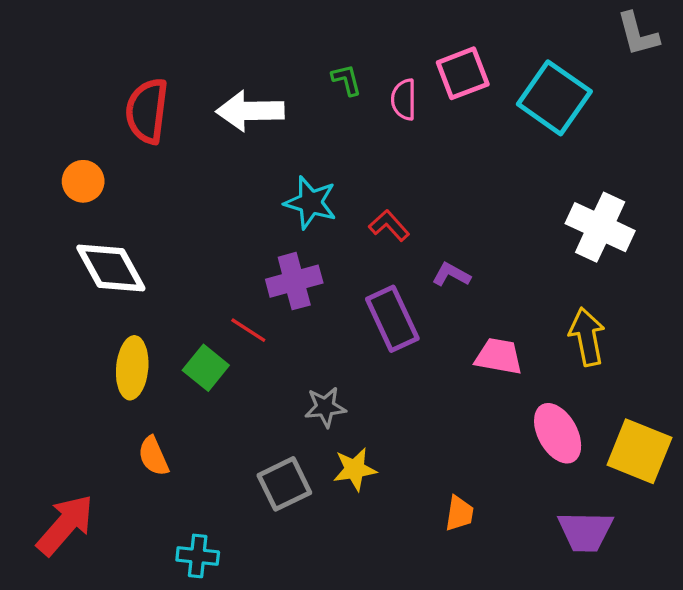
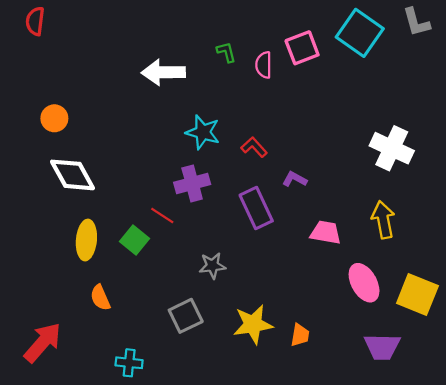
cyan square: (554, 98) -> (360, 33), moved
red semicircle: (147, 111) -> (35, 21), moved, size x0.7
yellow star: (355, 469) -> (253, 324), moved, size x1.4

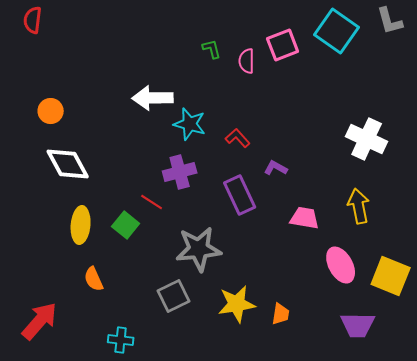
white arrow: (163, 72) -> (153, 98), moved
gray star: (212, 266) -> (199, 249), size x1.8

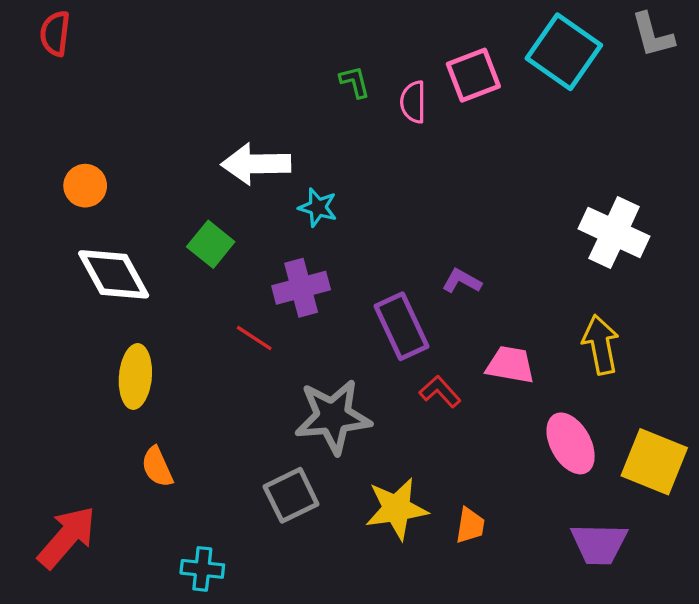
cyan star: (190, 124) -> (318, 207), size x0.7
red L-shape: (238, 138) -> (440, 392), moved
green square: (126, 225) -> (211, 244), moved

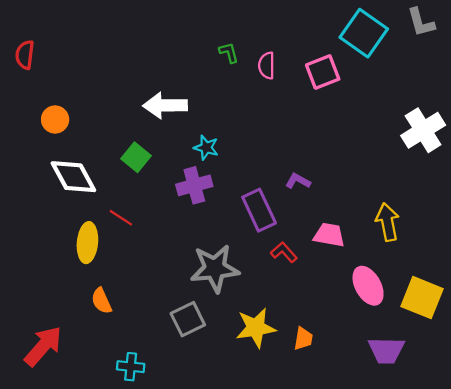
red semicircle: (55, 33) -> (25, 55), moved
pink square: (473, 75) -> (323, 72), moved
cyan star: (318, 207) -> (206, 148), moved
white cross: (614, 233) -> (423, 130), moved, turned 33
red line: (254, 338) -> (121, 218), moved

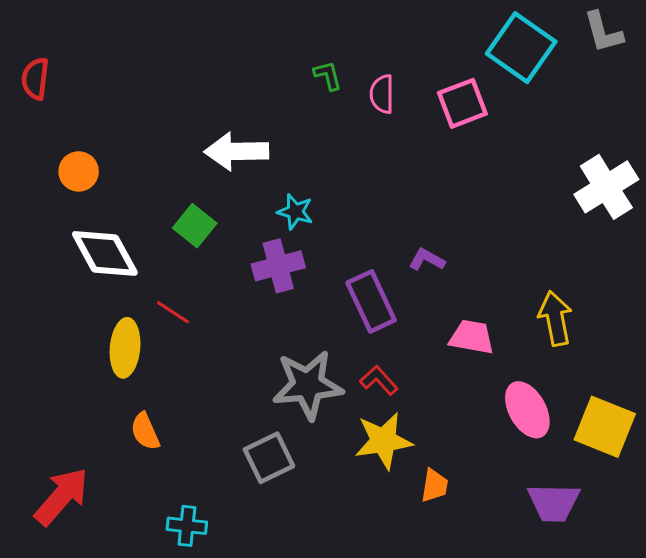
red L-shape: (284, 252) -> (379, 380), moved
yellow star: (256, 328) -> (383, 441), moved

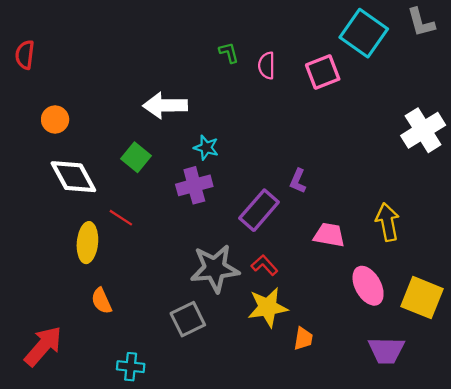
purple L-shape: (427, 260) -> (298, 181), turned -95
purple rectangle: (371, 301) -> (259, 210), turned 66

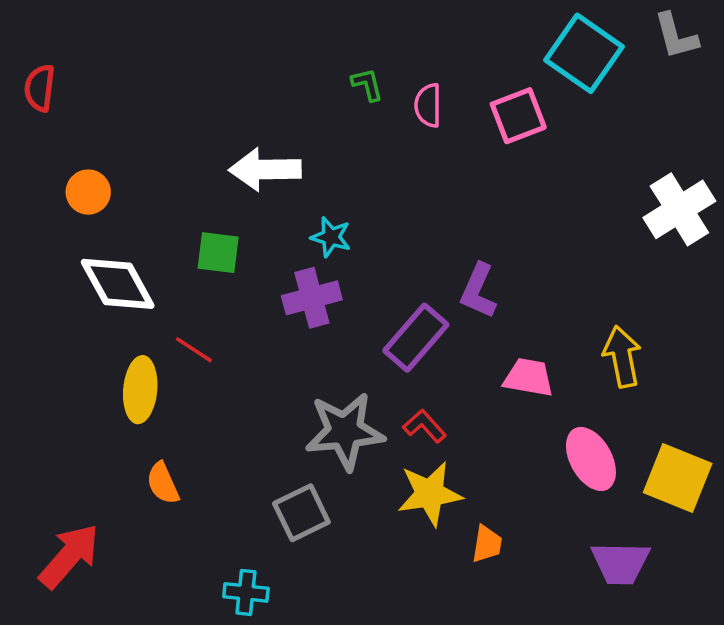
green square: (136, 157) -> (218, 253), turned -32
purple L-shape: (298, 181) -> (478, 291), size x1.4
cyan cross: (131, 367) -> (246, 592), moved

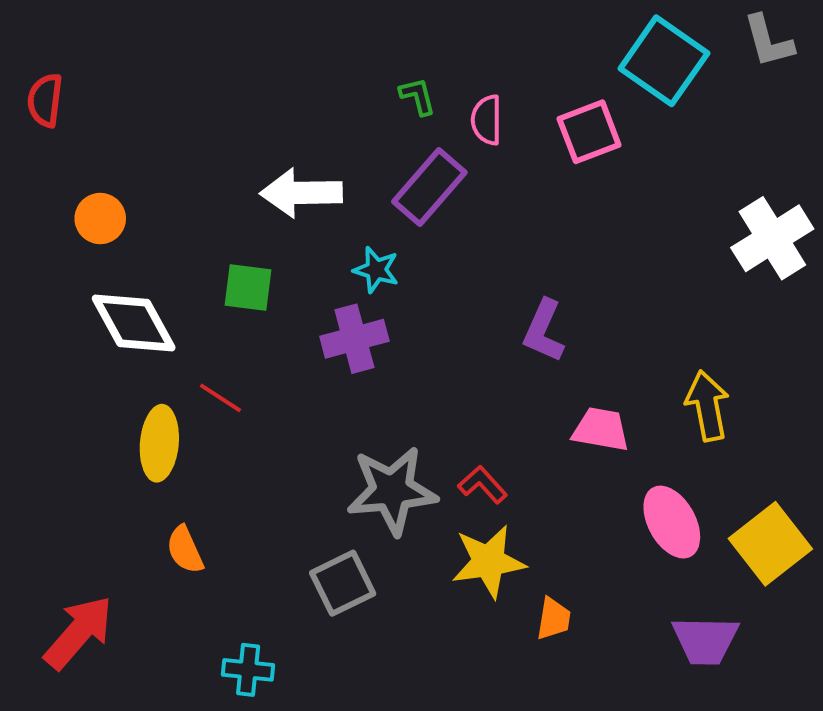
purple rectangle: (416, 338) -> (429, 187), moved
yellow square: (678, 478) -> (770, 544), turned 30
cyan cross: (246, 592) -> (248, 670), moved

